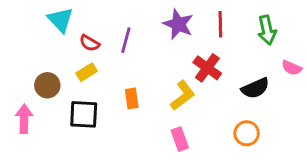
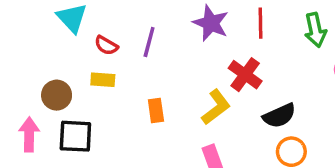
yellow rectangle: (87, 72) -> (103, 80), turned 36
black semicircle: (255, 88) -> (279, 116), moved
black square: (84, 114) -> (75, 136), moved

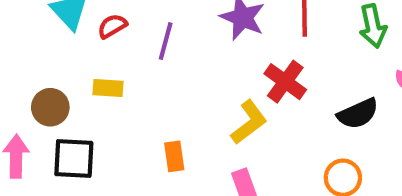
red semicircle: (106, 45) -> (112, 26), moved, turned 120
orange rectangle: (156, 111) -> (174, 156), moved
black semicircle: (279, 116) -> (358, 114), moved

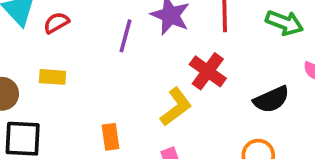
green arrow: (373, 26) -> (284, 23), turned -57
purple line: (166, 41) -> (126, 36), moved

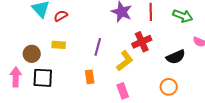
purple line: (126, 36) -> (98, 47), moved
red cross: (208, 71) -> (142, 42), turned 30

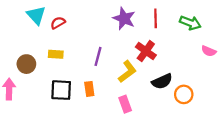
red cross: (142, 42) -> (146, 51), turned -30
black semicircle: (176, 57) -> (162, 81), moved
black square: (43, 78) -> (61, 90), moved
orange circle: (169, 87) -> (184, 94), moved

